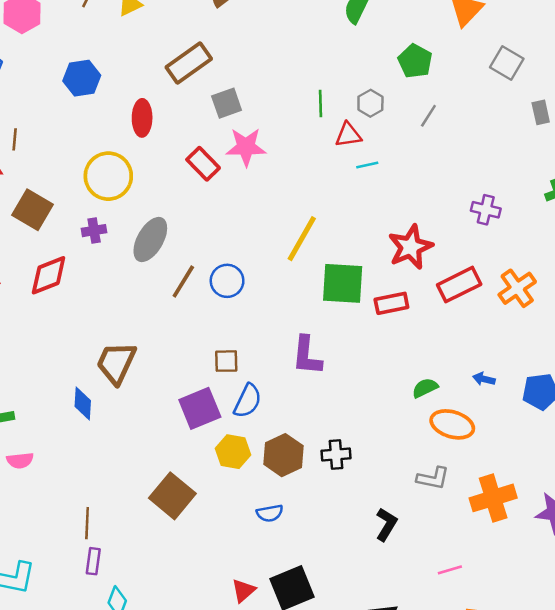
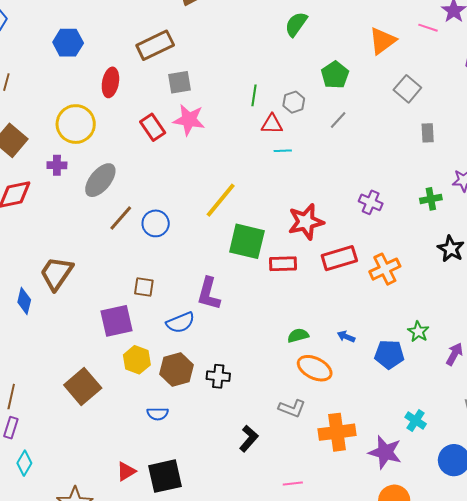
blue semicircle: (248, 401) -> (180, 323), moved, turned 32

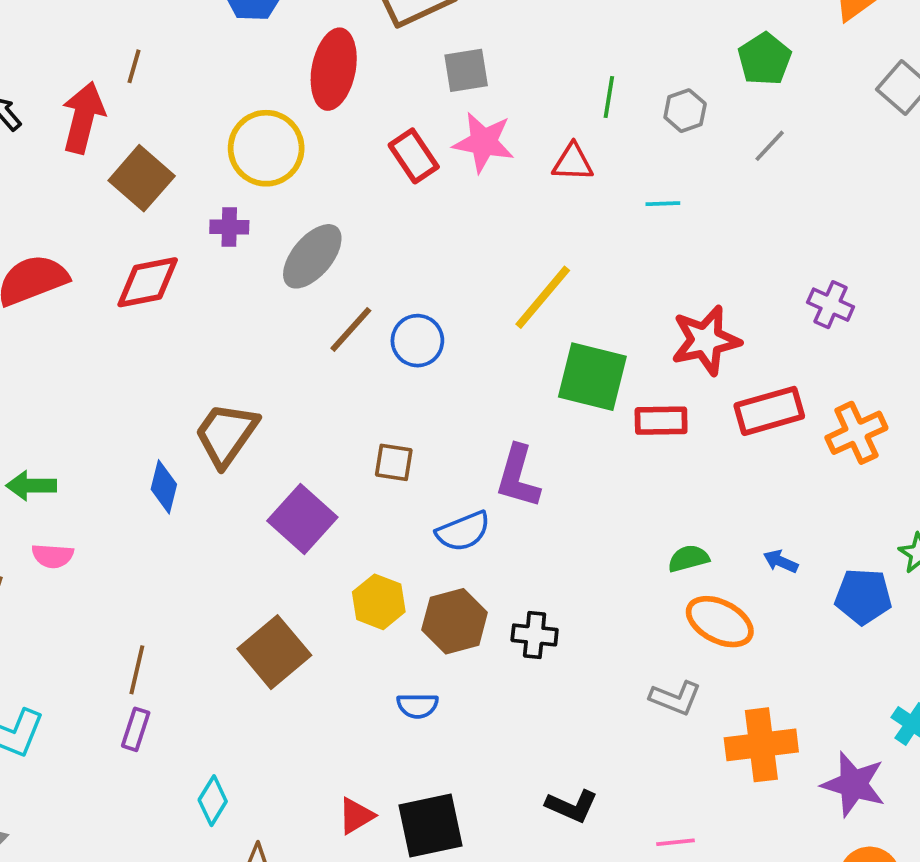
red ellipse: (110, 82) -> (334, 69), size x1.4
red triangle: (272, 124) -> (573, 162), moved
purple square: (116, 321) -> (302, 519), moved, turned -36
black L-shape: (249, 439) -> (572, 806), moved, turned 72
cyan diamond: (24, 463) -> (213, 801), moved

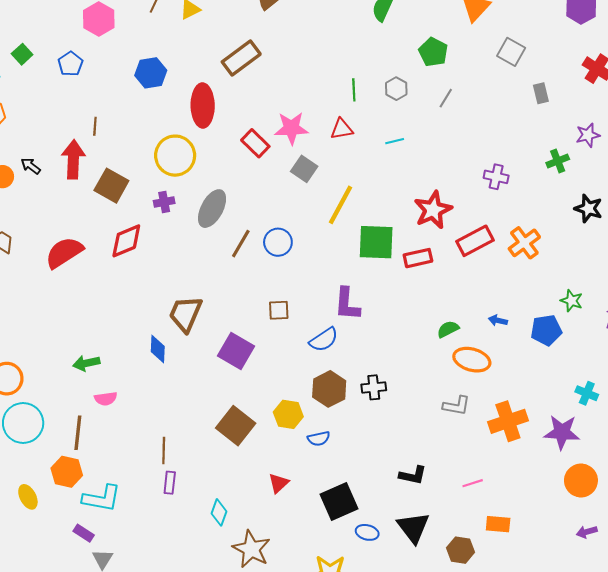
gray square: (466, 70) -> (304, 169), moved, turned -35
yellow hexagon: (379, 602) -> (288, 414), moved
red triangle: (356, 816) -> (279, 483), moved

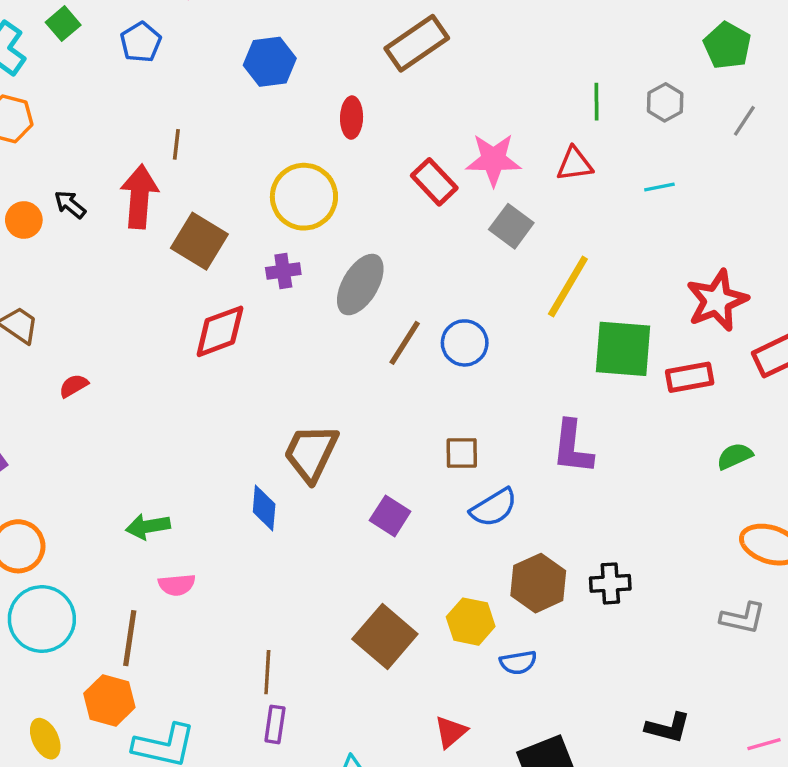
red ellipse: (203, 105) -> (352, 118), size x0.6
red semicircle: (64, 252) -> (74, 386), moved, size x0.5
green semicircle: (448, 329) -> (735, 456), moved
blue semicircle: (324, 340) -> (494, 508), moved
purple square: (236, 351) -> (390, 516), size x0.7

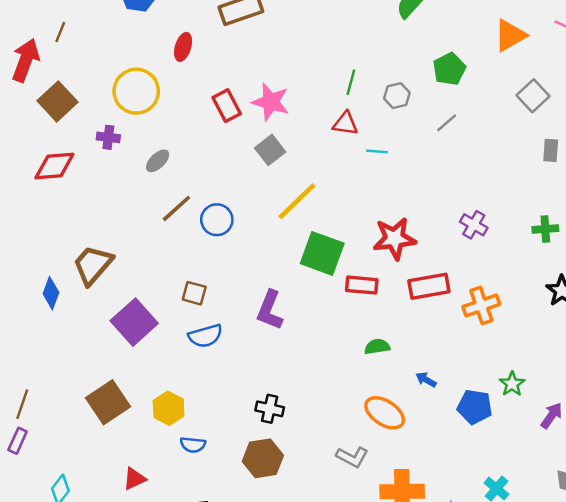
red triangle: (575, 164) -> (345, 123), moved
gray ellipse: (360, 285) -> (158, 161), size x0.6
purple square: (390, 516) -> (134, 322), size x1.6
brown hexagon: (538, 583) -> (263, 458), moved

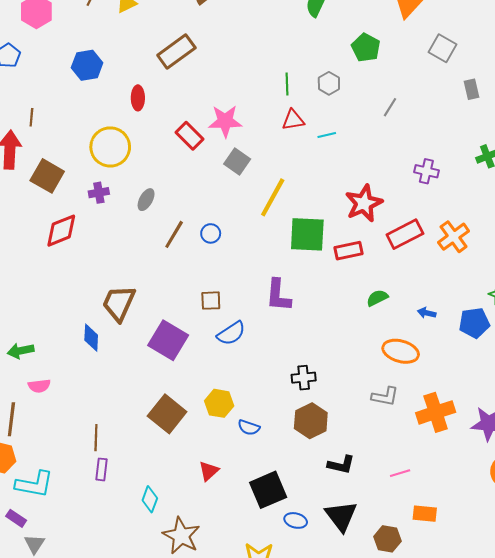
gray line: (447, 123) -> (390, 107), moved
blue circle: (217, 220) -> (211, 233), size x0.7
blue semicircle: (193, 445) -> (249, 427), turned 30

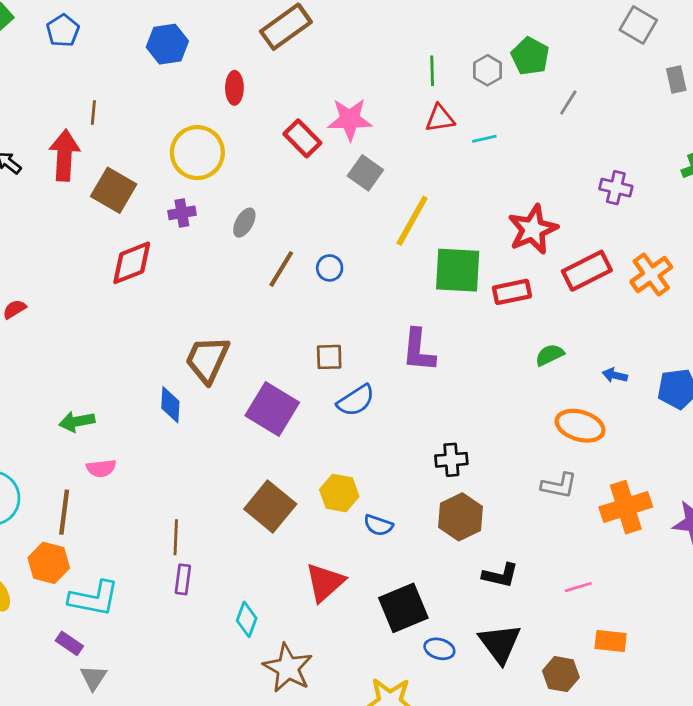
green pentagon: (366, 48) -> (530, 56), moved
red triangle: (209, 471) -> (325, 582), size x1.5

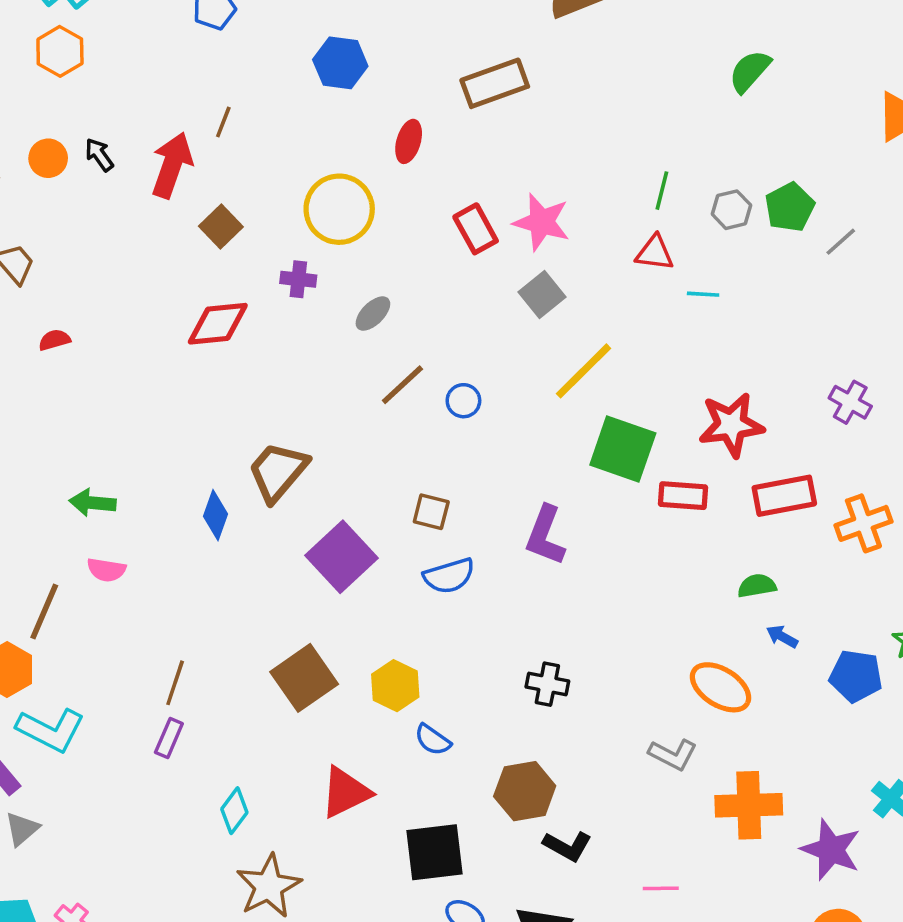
gray line: (568, 102) -> (841, 242), moved
brown square: (114, 190) -> (221, 227), size x0.7
green semicircle: (550, 355) -> (757, 586), moved
brown hexagon: (460, 517) -> (525, 791), moved

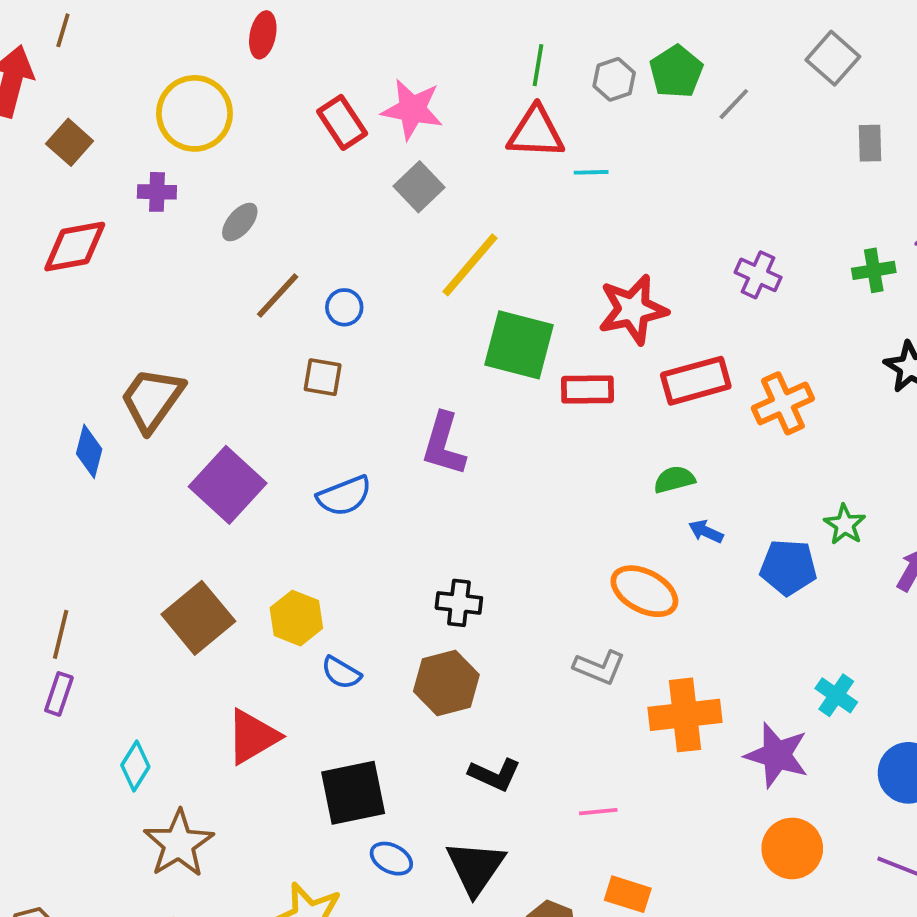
red triangle: (655, 253) -> (536, 132), size x1.4
brown square: (431, 512) -> (323, 377), moved
brown hexagon: (525, 791) -> (446, 683), moved

